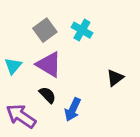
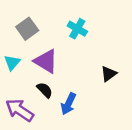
gray square: (45, 30) -> (27, 29), moved

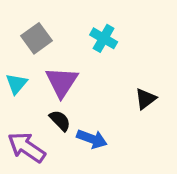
purple triangle: (46, 61) -> (62, 82), turned 32
blue arrow: (69, 104) -> (92, 139), turned -95

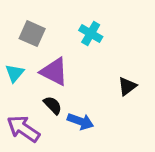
gray square: (37, 38) -> (32, 34), turned -30
purple triangle: (62, 82) -> (54, 72), turned -36

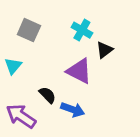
purple triangle: (54, 72) -> (79, 71), moved
black triangle: (127, 86) -> (104, 50), moved

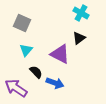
cyan cross: (82, 30) -> (81, 13), moved
cyan triangle: (13, 66) -> (26, 50), moved

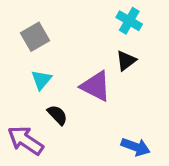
gray square: (22, 23) -> (35, 37), turned 36
blue arrow: (55, 83) -> (136, 147), moved

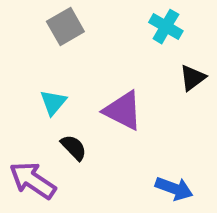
gray square: (35, 37) -> (65, 27), moved
black triangle: (126, 61) -> (193, 78), moved

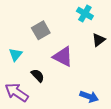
gray square: (65, 27) -> (41, 30), moved
cyan triangle: (53, 102) -> (16, 54), moved

